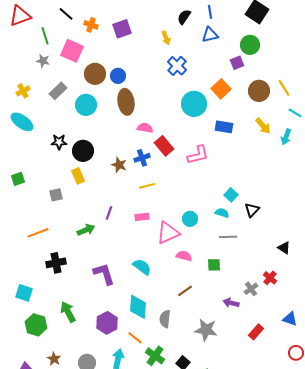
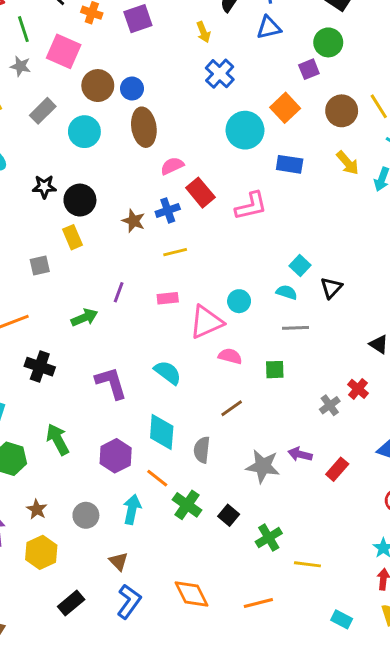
pink semicircle: (145, 128) -> (172, 166), turned -35
black cross: (56, 263) -> (40, 367), turned 30
purple arrow: (231, 303) -> (300, 454), moved

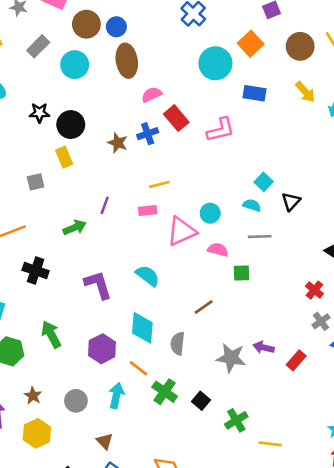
yellow line: (175, 252) -> (159, 184), moved
pink semicircle: (230, 356) -> (218, 250), moved
gray cross: (330, 405) -> (321, 321), moved

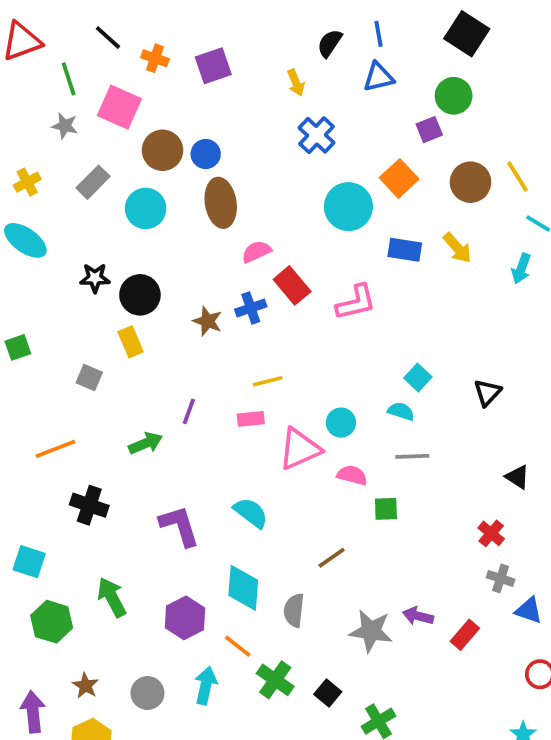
yellow arrow: (305, 92) -> (457, 248), moved
gray square: (36, 182) -> (89, 377), turned 36
black triangle: (291, 201) -> (487, 393), moved
gray cross: (321, 321) -> (501, 578), turned -36

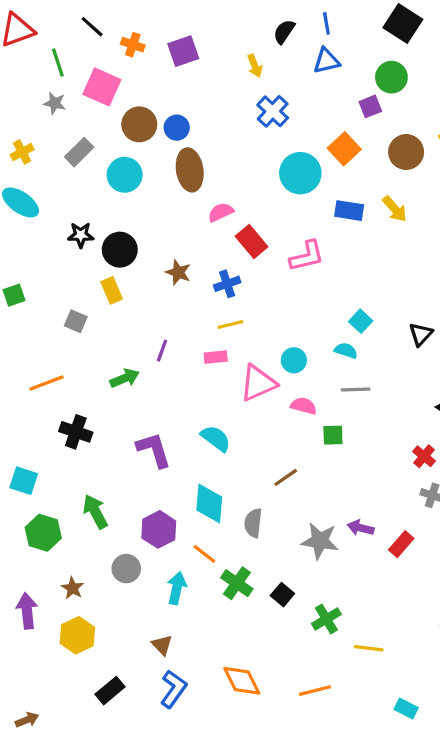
blue cross: (251, 308) -> (227, 284), moved
gray circle: (147, 693) -> (126, 569), moved

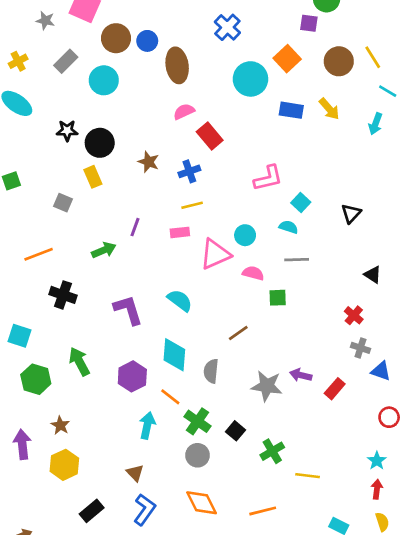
purple square: (370, 106) -> (309, 23), turned 30
brown ellipse: (190, 170) -> (177, 65), moved
pink L-shape: (307, 256) -> (268, 178), moved
gray circle: (126, 569) -> (198, 455), moved

